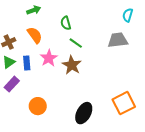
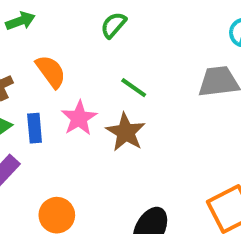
green arrow: (34, 10) -> (20, 21), moved
green semicircle: (66, 23) -> (113, 25), moved, turned 56

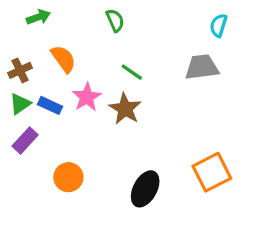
green semicircle: (113, 25) -> (115, 20), turned 115
blue rectangle: (35, 128) -> (50, 105), turned -60

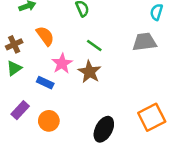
blue rectangle: (50, 105) -> (45, 83), moved
purple rectangle: (25, 141) -> (20, 110), moved

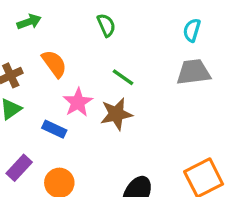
cyan semicircle: (156, 12) -> (192, 30), moved
brown star: (89, 72) -> (116, 114), turned 30

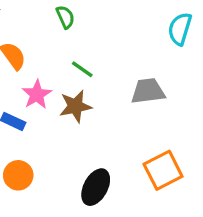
cyan semicircle: (192, 30) -> (180, 29), moved, size x1.4
gray trapezoid: (193, 72) -> (148, 91), moved

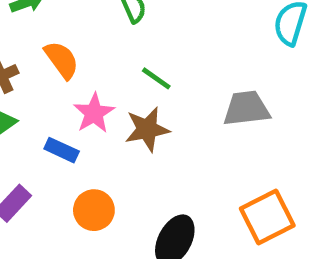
orange circle: (18, 175) -> (94, 210), moved

